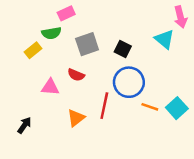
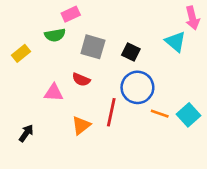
gray square: (87, 44) -> (93, 47), turned 35
yellow rectangle: (33, 50) -> (21, 53), moved

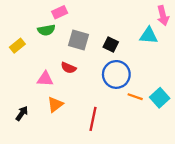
cyan triangle: (175, 42) -> (149, 36), turned -36
red line: (111, 112) -> (93, 119), moved
orange triangle: (81, 125) -> (55, 104), moved

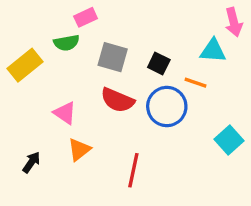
yellow rectangle: (17, 46) -> (25, 65), size x1.5
red semicircle: (69, 68) -> (117, 100), moved, size x1.5
pink triangle: (45, 79) -> (65, 113), turned 30
orange line: (135, 97) -> (195, 83), moved

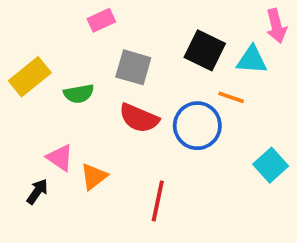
green semicircle: (66, 43) -> (79, 94), moved
black square: (159, 64) -> (205, 50), moved, size x1.5
pink triangle: (65, 113) -> (60, 158), moved

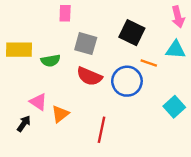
pink rectangle: (101, 20) -> (65, 13), turned -63
cyan triangle: (252, 60) -> (176, 50), moved
yellow rectangle: (30, 77) -> (19, 50), turned 40

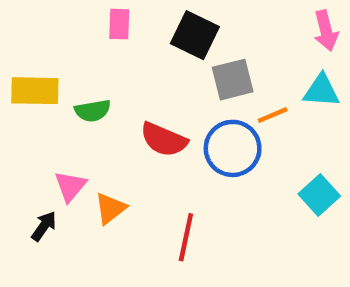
black square: (132, 33) -> (195, 35), moved
gray square: (86, 44) -> (233, 80), moved, turned -30
orange line: (149, 63) -> (273, 115), turned -42
pink triangle: (38, 102) -> (70, 186), turned 36

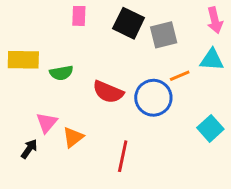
gray square: (233, 80) -> (164, 35), moved

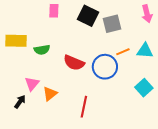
cyan triangle: (212, 60) -> (145, 51), moved

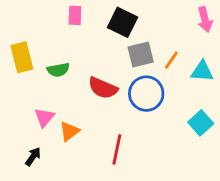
gray square: (112, 24) -> (141, 54), moved
yellow rectangle: (16, 41) -> (22, 57), turned 75
orange line: (123, 52) -> (171, 60), moved, turned -32
black arrow: (20, 102) -> (33, 156), moved

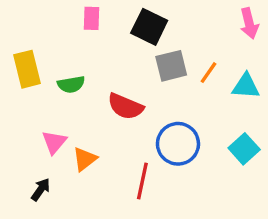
blue circle: (146, 94) -> (178, 144), moved

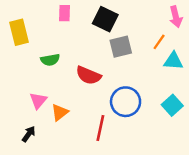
yellow rectangle: (27, 69) -> (19, 32), moved
orange line: (208, 73) -> (159, 42), moved

